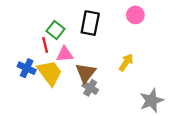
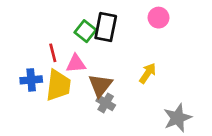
green square: (56, 30) -> (85, 31), moved
blue cross: (27, 68) -> (31, 80), turned -30
yellow trapezoid: (50, 73) -> (58, 85), turned 44

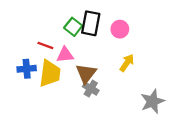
pink circle: (159, 18) -> (120, 29), moved
red line: (53, 53) -> (45, 45), turned -56

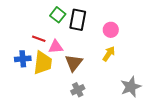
green square: (73, 27) -> (58, 15), moved
pink circle: (120, 29) -> (111, 30), moved
gray cross: (91, 89) -> (78, 90), moved, turned 32

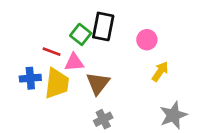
green square: (58, 15) -> (81, 34), moved
yellow arrow: (109, 54) -> (160, 72), moved

